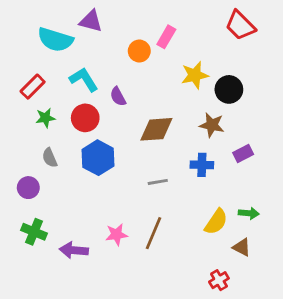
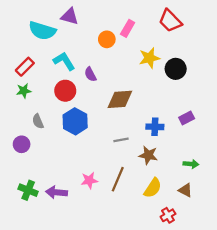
red trapezoid: (240, 25) -> (170, 21), moved
green star: (45, 118) -> (24, 91), moved
brown star: (212, 125) -> (148, 155), moved
yellow semicircle: (216, 222) -> (153, 188), moved
green cross: (34, 232) -> (28, 190), moved

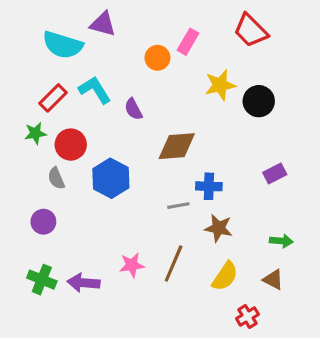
red rectangle: (25, 67) -> (53, 98), moved
red circle: (65, 91) -> (71, 145), moved
blue cross: (155, 127) -> (209, 186), moved
purple circle: (22, 144) -> (43, 222), moved

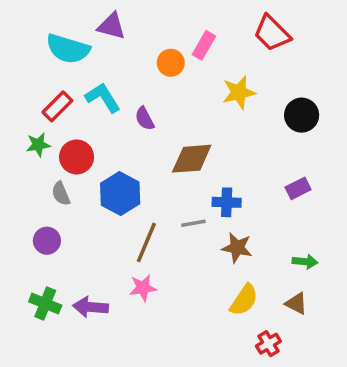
black circle: (259, 101) -> (302, 115), moved
brown line: (174, 263) -> (146, 242), moved

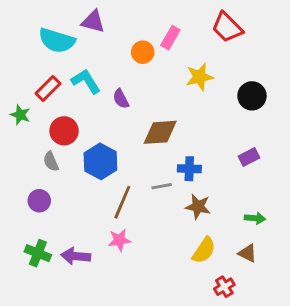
green star: (38, 145) -> (20, 115), moved, turned 30

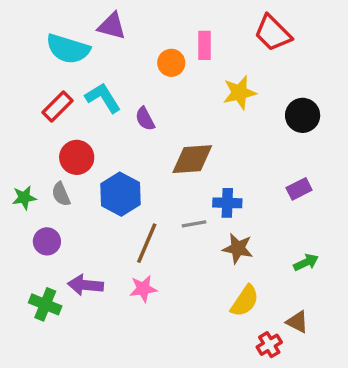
pink rectangle: (170, 38) -> (205, 45), turned -30
green star: (20, 115) -> (24, 198), moved, turned -30
green arrow: (255, 218) -> (306, 262), turned -30
brown triangle: (248, 253) -> (297, 322), moved
purple arrow: (76, 256) -> (85, 285), moved

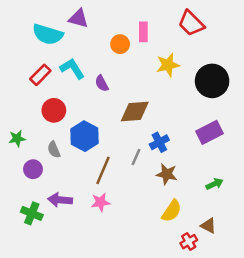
black circle: (303, 115) -> (212, 81), size x1.4
purple rectangle: (299, 189) -> (210, 132), size x1.5
gray semicircle: (61, 194) -> (54, 150), moved
blue cross: (227, 203) -> (159, 142), turned -30
gray line: (194, 224) -> (136, 157), turned -56

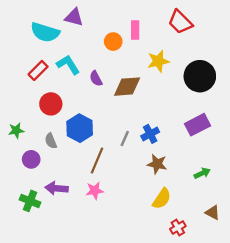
brown diamond: (135, 112) -> (127, 87), moved
gray line: (136, 157) -> (125, 139), moved
brown triangle: (208, 226) -> (213, 213), moved

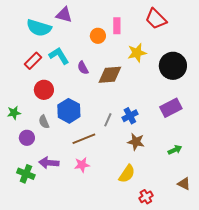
brown line: (97, 161) -> (84, 139), turned 45
yellow semicircle: (162, 199) -> (127, 174), moved
red cross: (178, 228) -> (146, 197), moved

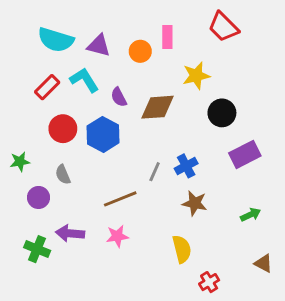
purple triangle: (64, 15) -> (99, 46), moved
black circle: (173, 66) -> (222, 113), moved, size x0.7
blue hexagon: (69, 111) -> (103, 134), moved
yellow semicircle: (127, 174) -> (182, 249), turned -48

